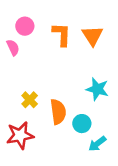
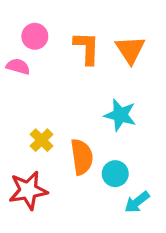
pink semicircle: (13, 48) -> (18, 66), turned -49
cyan star: (97, 89) -> (120, 115), moved

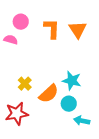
cyan star: (120, 115) -> (72, 81), moved
orange semicircle: (82, 157) -> (49, 94), turned 55
cyan arrow: (137, 202) -> (82, 121), turned 49

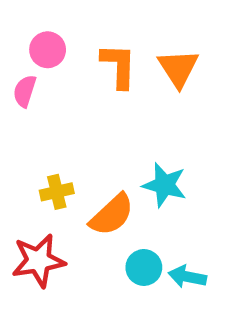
pink semicircle: (11, 40) -> (25, 91), turned -88
yellow cross: (25, 84) -> (57, 192), turned 32
cyan circle: (69, 104) -> (144, 267), moved

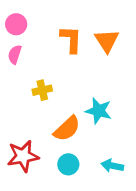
pink circle: (48, 50) -> (16, 24), moved
yellow cross: (57, 192) -> (42, 90), moved
cyan circle: (144, 267) -> (68, 164), moved

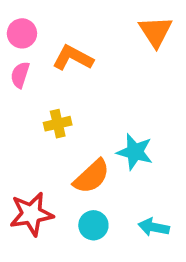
orange L-shape: (71, 39) -> (73, 58), moved, turned -64
orange triangle: (107, 41) -> (156, 32), moved

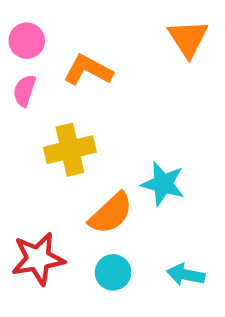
yellow cross: (58, 124) -> (70, 150), size x1.5

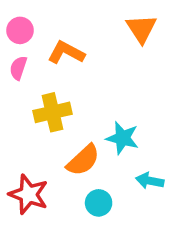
red star: (38, 259) -> (29, 194), turned 30
cyan circle: (113, 272) -> (99, 203), moved
cyan arrow: (186, 275) -> (150, 181), moved

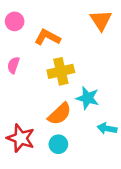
pink semicircle: (18, 68) -> (13, 65), moved
yellow cross: (52, 112) -> (61, 71), moved
cyan circle: (99, 203) -> (58, 144), moved

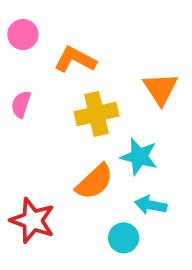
orange triangle: (101, 20) -> (160, 89), moved
cyan arrow: (107, 128) -> (151, 205), moved
cyan circle: (58, 144) -> (124, 238), moved

